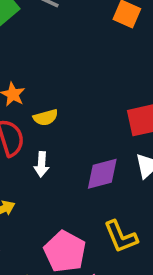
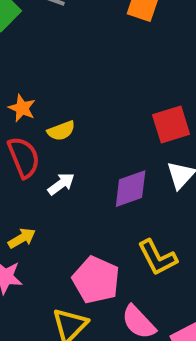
white arrow: (42, 164) -> (61, 184), turned -125

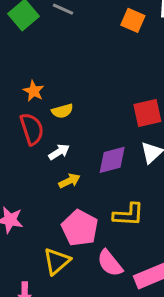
yellow arrow: (22, 238) -> (69, 181), moved
yellow L-shape: (157, 258) -> (128, 215), turned -64

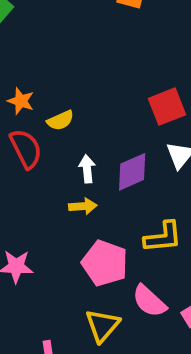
white arrow: (59, 152) -> (87, 169), moved, turned -55
yellow arrow: (69, 181) -> (83, 206), turned 30
yellow triangle: (57, 261) -> (102, 325), moved

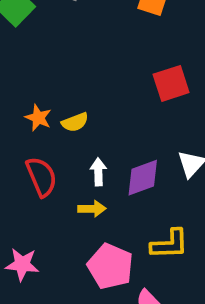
orange star: (21, 101) -> (38, 118), moved
red square: (167, 107) -> (171, 83), moved
red semicircle: (26, 149) -> (41, 177), moved

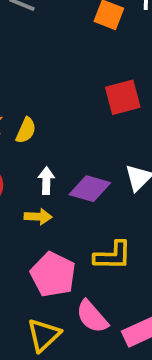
yellow semicircle: (75, 122) -> (26, 130), turned -48
purple diamond: (143, 178) -> (90, 189), turned 33

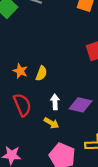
yellow arrow: (38, 217) -> (51, 123), turned 32

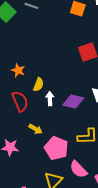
yellow semicircle: (41, 73) -> (39, 85), moved
yellow arrow: (51, 123) -> (36, 129), moved

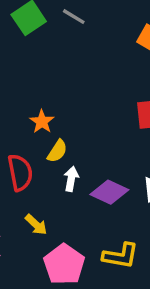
orange star: (18, 70) -> (42, 122), moved

